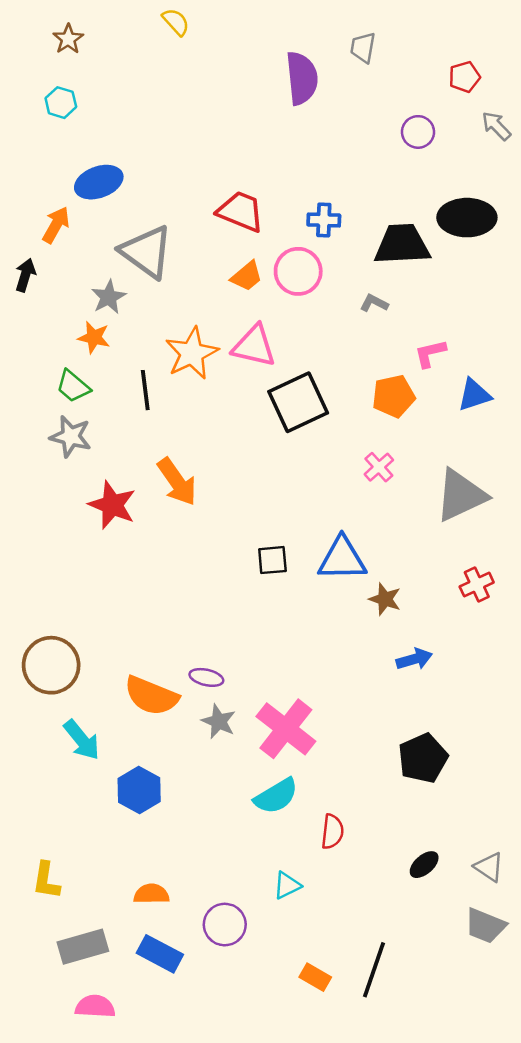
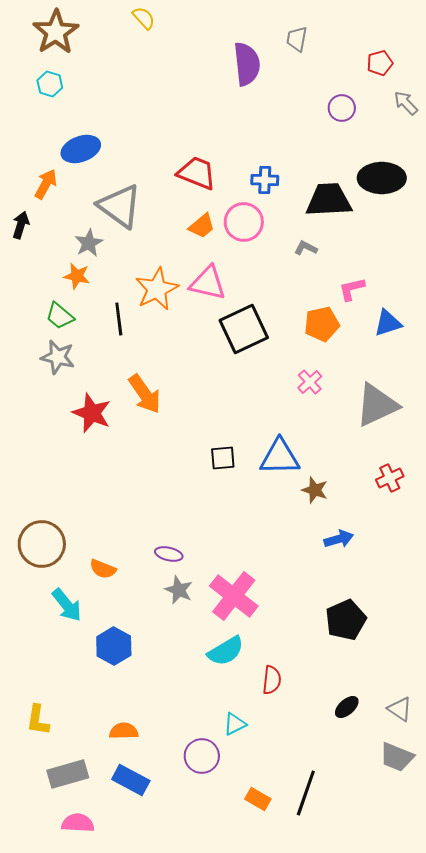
brown star: (68, 39) -> (56, 32), size x1.8
orange semicircle: (151, 696) -> (103, 569), moved, size x0.6
purple circle: (225, 925) -> (202, 756), moved

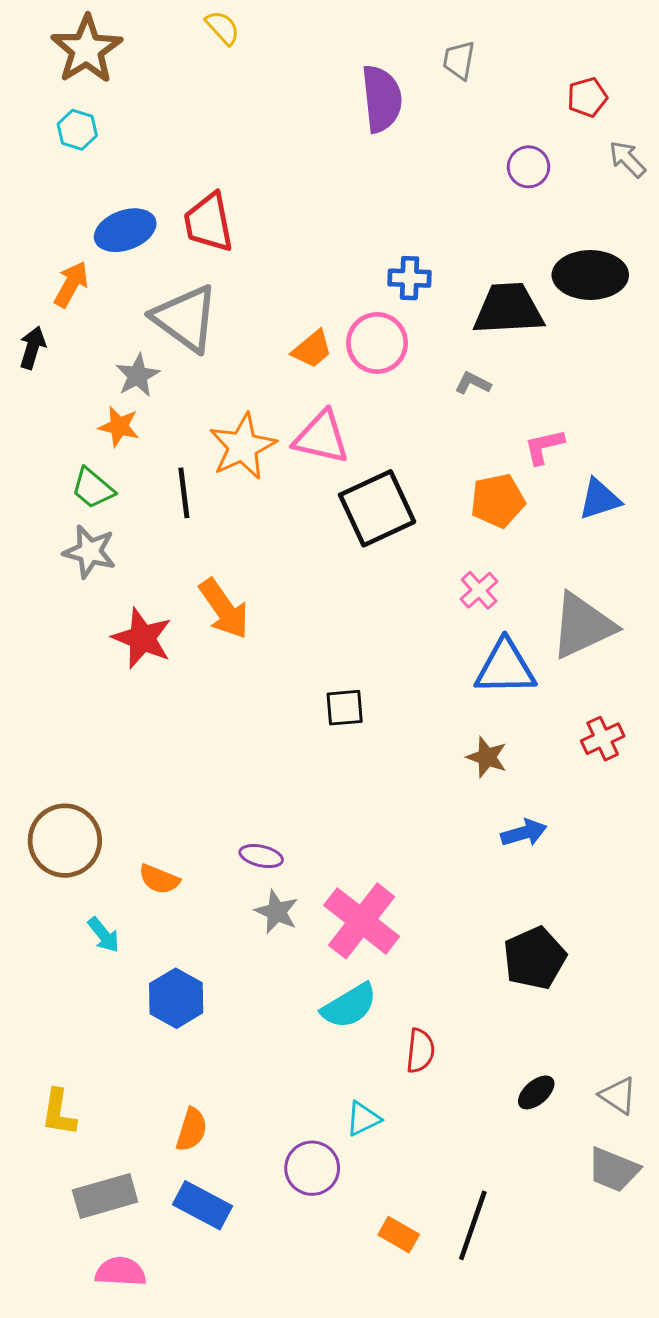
red trapezoid: (197, 173) -> (209, 222), moved, turned -123
blue triangle: (280, 457) -> (505, 667), moved
cyan arrow: (67, 605) -> (104, 935), size x0.7
orange semicircle: (124, 731) -> (192, 1130), turned 108

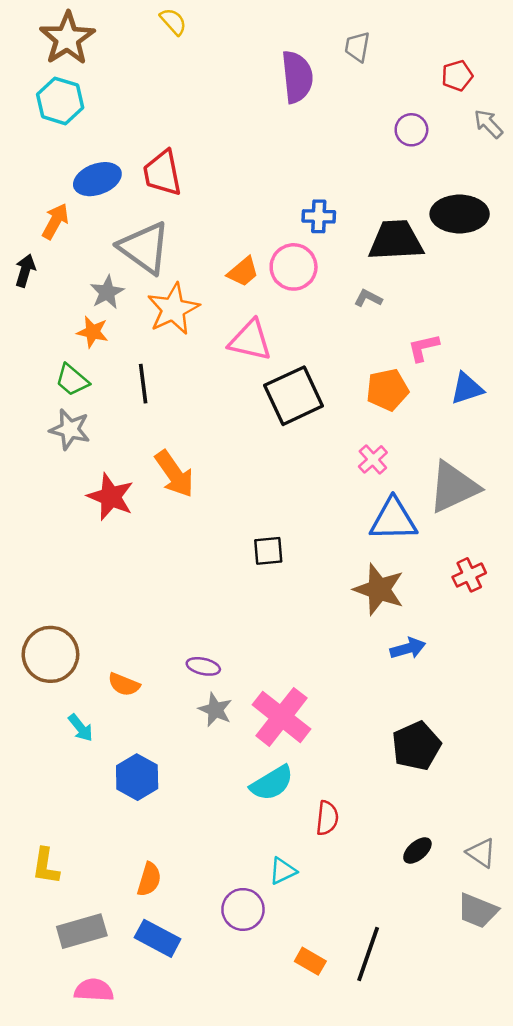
cyan hexagon: (77, 130) -> (60, 101), size x1.5
orange star: (243, 447) -> (173, 309), moved
brown star: (487, 757) -> (379, 589), size x1.6

